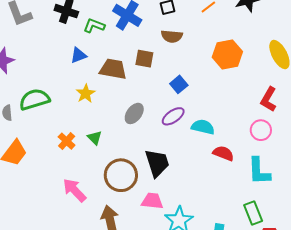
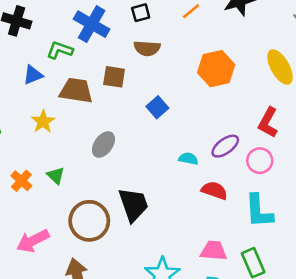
green L-shape: (94, 26) -> (60, 50), moved
purple ellipse: (173, 116) -> (225, 146), moved
cyan semicircle: (203, 127) -> (188, 159), size x0.7
pink arrow: (75, 190) -> (33, 241), turned -72
pink trapezoid: (152, 201) -> (214, 251), moved

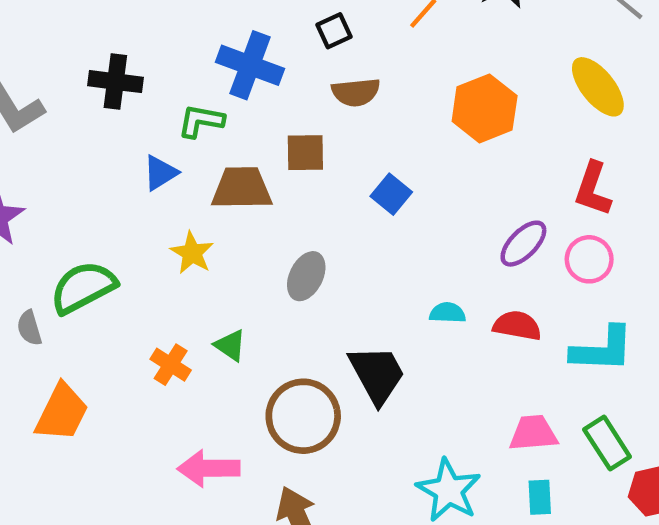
cyan semicircle: (188, 159) -> (447, 313), moved
cyan L-shape: (259, 211) -> (602, 349), turned -75
pink arrow: (33, 241) -> (209, 468), turned 36

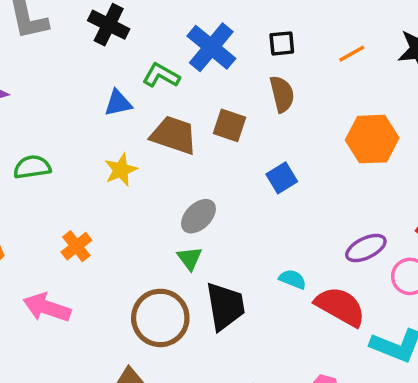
brown semicircle: (356, 92) -> (282, 94), turned -117
green semicircle: (83, 287) -> (32, 167), size x0.7
red semicircle: (517, 326) -> (340, 307), size x1.4
green triangle: (230, 345) -> (190, 258), moved
pink arrow: (209, 468) -> (47, 307), moved

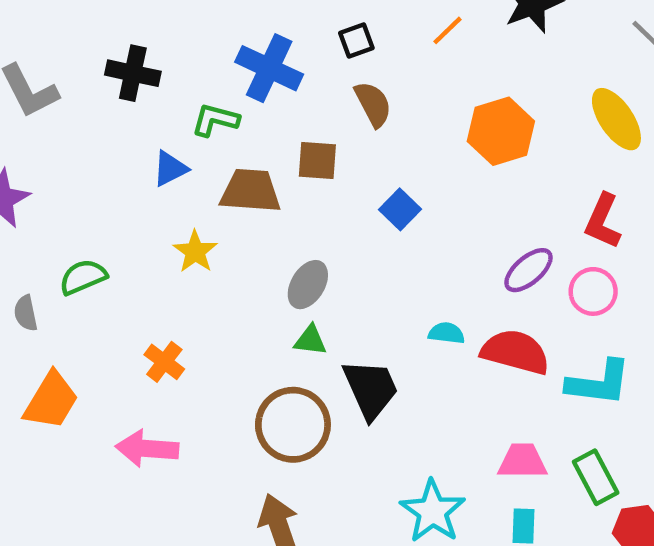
green triangle: (190, 258) -> (310, 340), turned -32

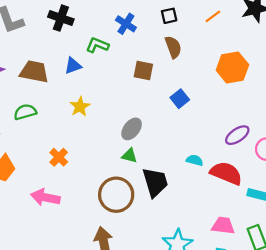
blue cross: (269, 68) -> (126, 24), size x0.7
brown trapezoid: (250, 191) -> (34, 72), moved

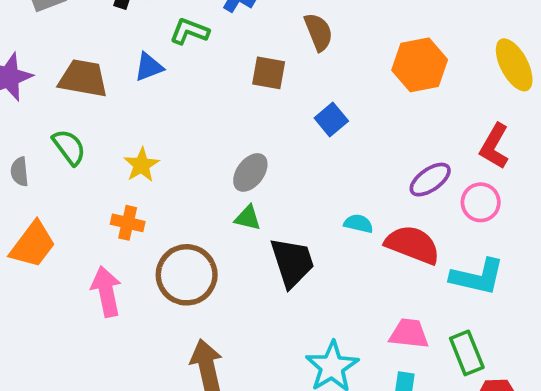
yellow star: (80, 107) -> (141, 165), moved
green semicircle: (25, 112) -> (69, 147), turned 70
orange cross: (59, 157) -> (128, 223), turned -30
brown circle: (116, 195) -> (187, 275), moved
pink arrow: (45, 197) -> (106, 291), turned 68

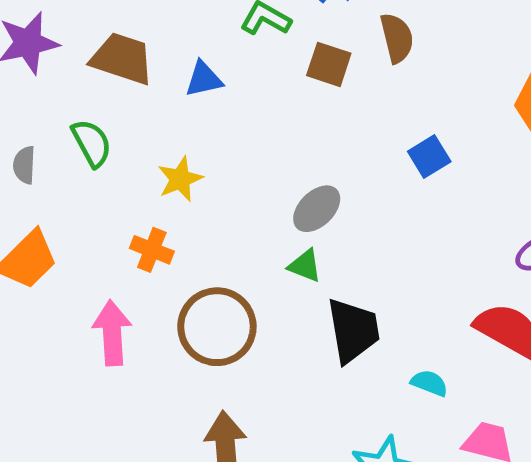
brown semicircle: (318, 32) -> (397, 38), moved
blue triangle: (149, 67) -> (204, 79), moved
brown square: (269, 73) -> (329, 64), moved
cyan semicircle: (358, 224) -> (429, 383), moved

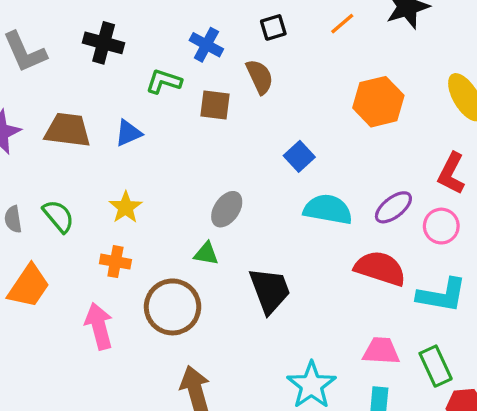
green semicircle: (92, 143) -> (58, 216), moved
green triangle: (305, 266) -> (206, 254), moved
cyan semicircle: (429, 383) -> (328, 209), moved, size x1.8

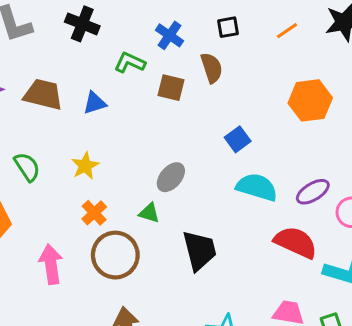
orange cross: (115, 262) -> (94, 213), moved, turned 30

